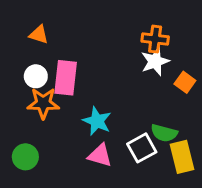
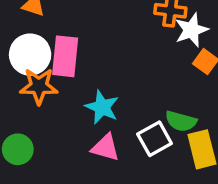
white star: (155, 61) -> (191, 30), moved
white circle: (36, 76) -> (30, 55), size x1.5

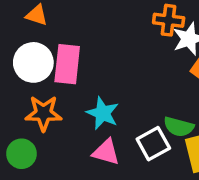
orange star: (39, 86) -> (43, 113), moved

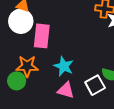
white circle: (33, 62) -> (21, 21), moved
green circle: (21, 154) -> (17, 81), moved

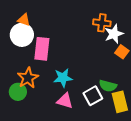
orange star: (27, 66) -> (28, 78), turned -30
cyan star: (64, 66) -> (63, 78), turned -30

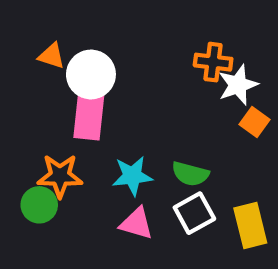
white circle: (22, 35) -> (91, 74), moved
orange star: (28, 78) -> (60, 176), turned 30
green semicircle: (108, 86) -> (190, 174), moved

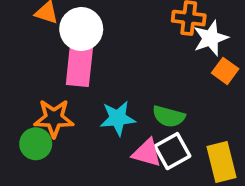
pink triangle: (136, 223) -> (147, 153), moved

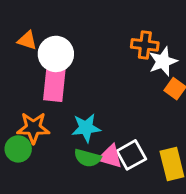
green semicircle: (169, 116) -> (88, 158), moved

